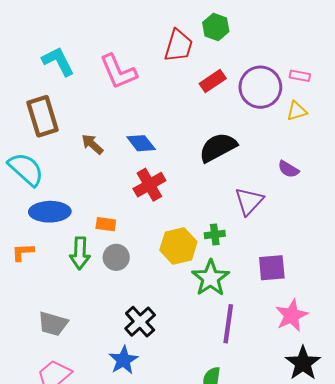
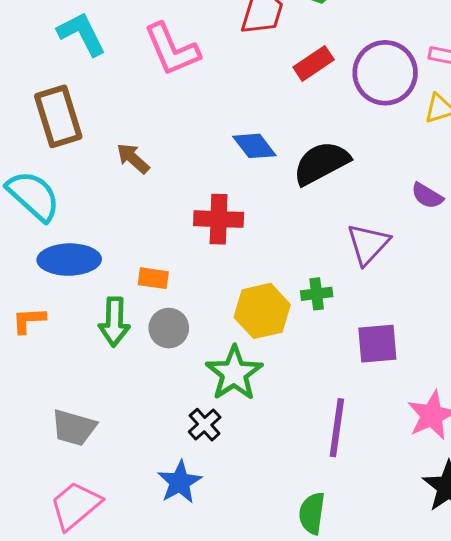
blue diamond: (141, 143) -> (254, 146), moved
red cross: (149, 185) -> (219, 219), turned 32
purple square: (272, 268) -> (377, 344), moved
green star: (211, 278) -> (234, 373), moved
black cross: (140, 322) -> (205, 425), size x0.7

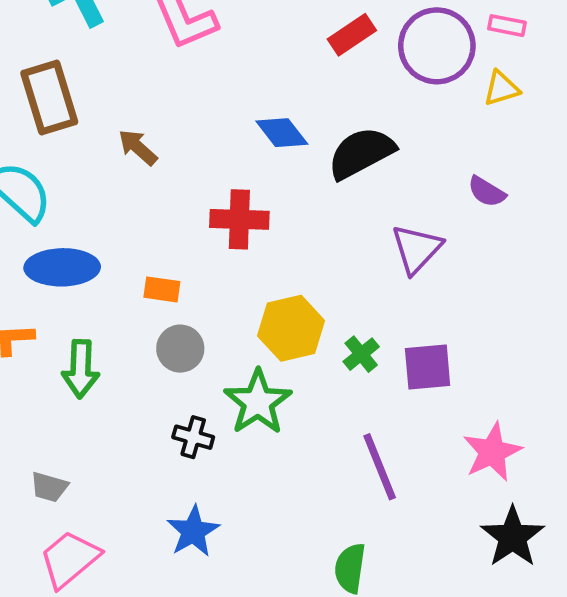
green cross: (317, 294) -> (361, 354), moved, turned -32
green arrow: (114, 322) -> (81, 369), moved
black cross: (205, 425) -> (193, 437), moved, turned -32
gray trapezoid: (74, 428) -> (49, 487), moved, size x0.7
purple line: (337, 428) -> (380, 467), turned -30

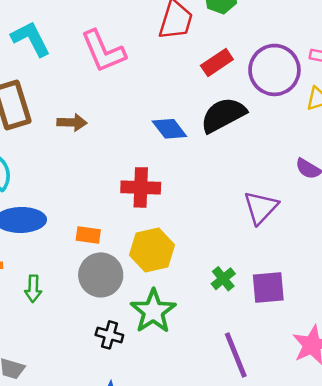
brown arrow: (138, 147) -> (72, 122), moved, turned 140
black semicircle: (361, 153) -> (223, 115), moved
yellow hexagon: (291, 328) -> (152, 250), moved
gray circle: (180, 349) -> (101, 275), size x1.4
green arrow: (81, 369) -> (33, 289), size x0.7

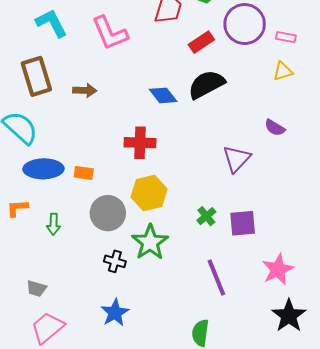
purple circle: (274, 70) -> (245, 24), moved
orange rectangle: (88, 235) -> (84, 173), moved

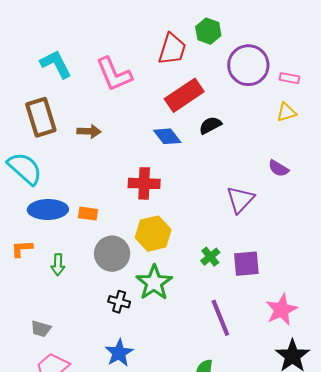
red rectangle: (201, 42) -> (184, 95), moved, size x1.5
black semicircle: (206, 84) -> (210, 125), size x0.6

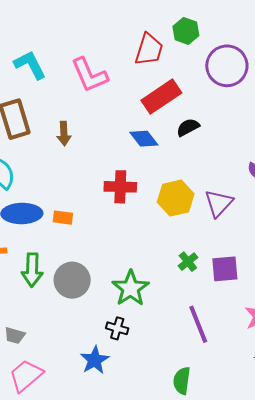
brown arrow: (89, 131) -> (64, 133), turned 85
yellow hexagon: (153, 234) -> (176, 198), moved
gray circle: (112, 254) -> (72, 280), moved
green arrow: (58, 265) -> (32, 270), size x1.5
black cross: (119, 302) -> (117, 328), moved

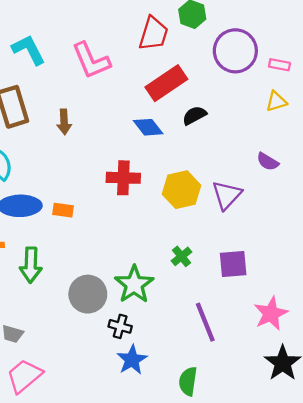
green cross: (188, 262) -> (181, 256), moved
gray circle: (72, 280) -> (88, 294), moved
blue star: (95, 360) -> (132, 360), moved

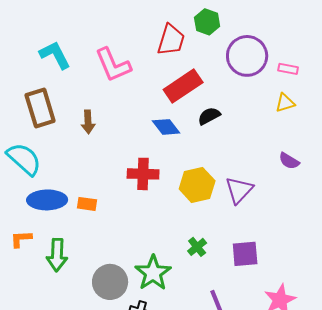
purple semicircle: (268, 162) -> (289, 161), moved

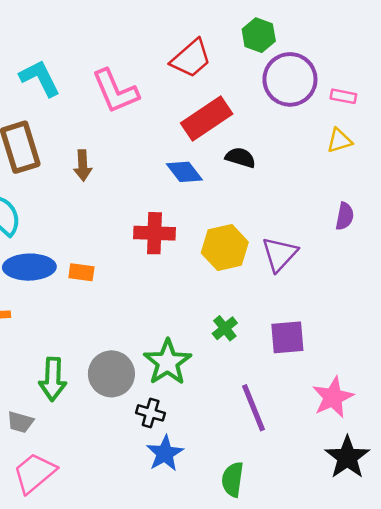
green hexagon: (207, 22) -> (259, 35), moved
red trapezoid: (171, 40) -> (191, 59), turned 32
black semicircle: (209, 116) -> (240, 158), turned 45
purple semicircle: (289, 161) -> (345, 216), turned -110
green arrow: (57, 255) -> (53, 379), moved

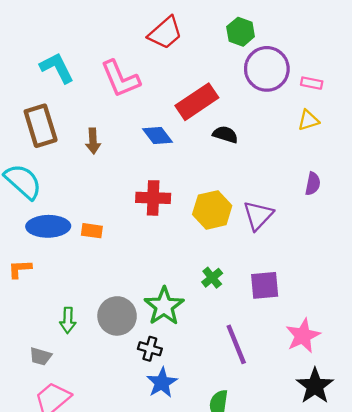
red trapezoid: (191, 59) -> (165, 33), moved
blue diamond: (184, 172) -> (158, 136), moved
green arrow: (53, 379) -> (68, 320), size x0.7

